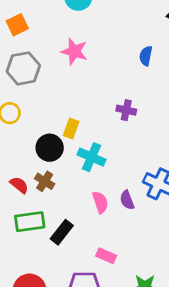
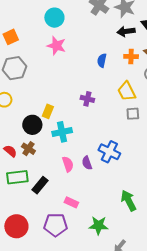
pink star: (74, 51) -> (56, 46), moved
cyan cross: (92, 157) -> (62, 132), turned -36

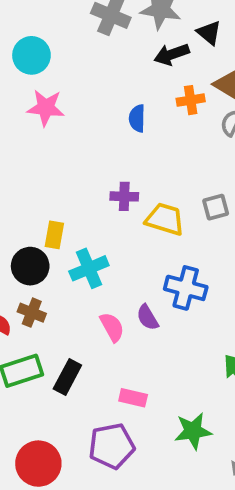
yellow trapezoid: (127, 91) -> (165, 219), moved, turned 145

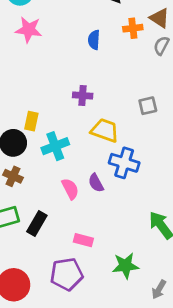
yellow trapezoid: (165, 219) -> (105, 130), moved

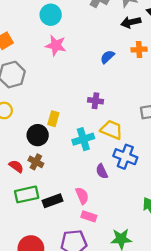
blue semicircle: (94, 40) -> (107, 57), turned 40
cyan cross: (55, 146) -> (83, 139), moved
pink semicircle: (70, 189) -> (82, 196), moved
black rectangle: (37, 224) -> (53, 201), turned 36

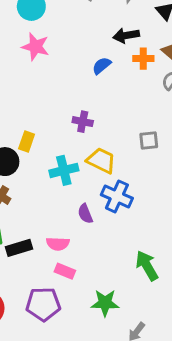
black arrow: (131, 22) -> (126, 35), moved
pink semicircle: (82, 196) -> (58, 244), turned 112

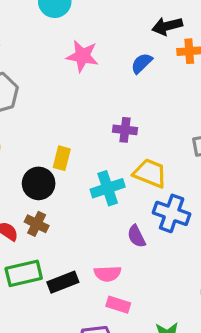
pink star: (35, 47) -> (82, 56), moved

